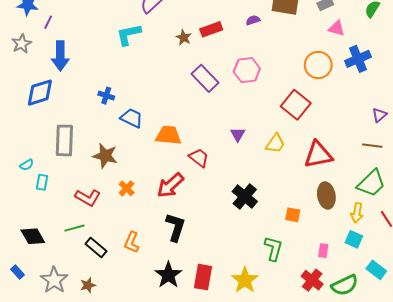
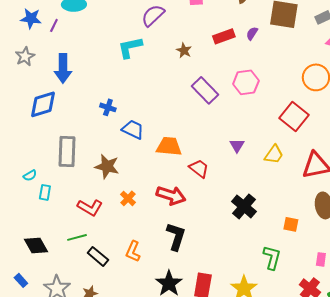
purple semicircle: (253, 20) -> (252, 33), turned -40
purple line: (48, 22) -> (54, 25), moved
red rectangle: (211, 29) -> (224, 36), moved
red arrow: (170, 185) -> (171, 195), turned -120

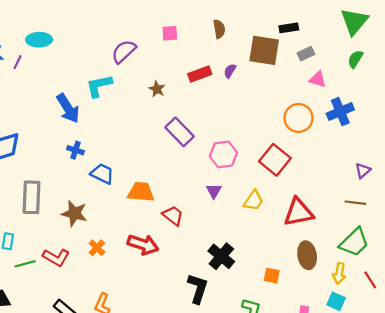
blue arrow: (63, 68) -> (68, 108), moved, turned -32
pink hexagon: (246, 82) -> (223, 154), moved
black L-shape: (176, 236) -> (198, 288), moved
green line: (77, 237) -> (25, 264), moved

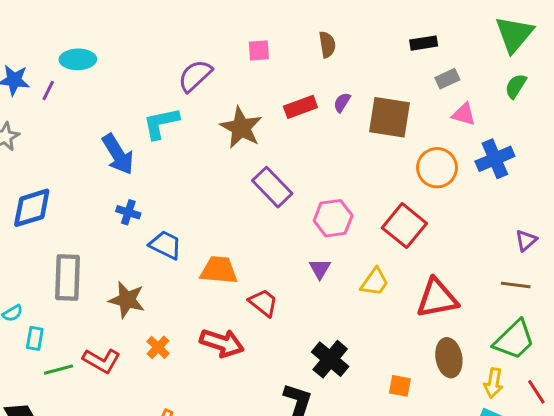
brown square: (264, 50) -> (390, 117), moved
brown star: (157, 89) -> (241, 128), size x1.8

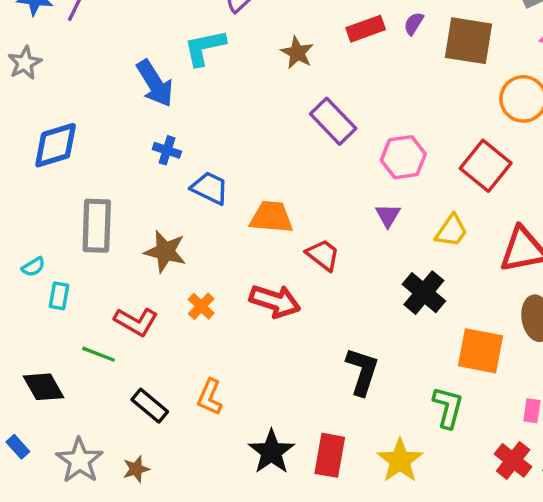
brown star: (241, 128) -> (297, 53), size x0.7
black cross: (330, 359) -> (424, 293), moved
green line: (59, 370) -> (98, 354), moved, turned 36
orange square: (400, 386) -> (480, 351), size x1.8

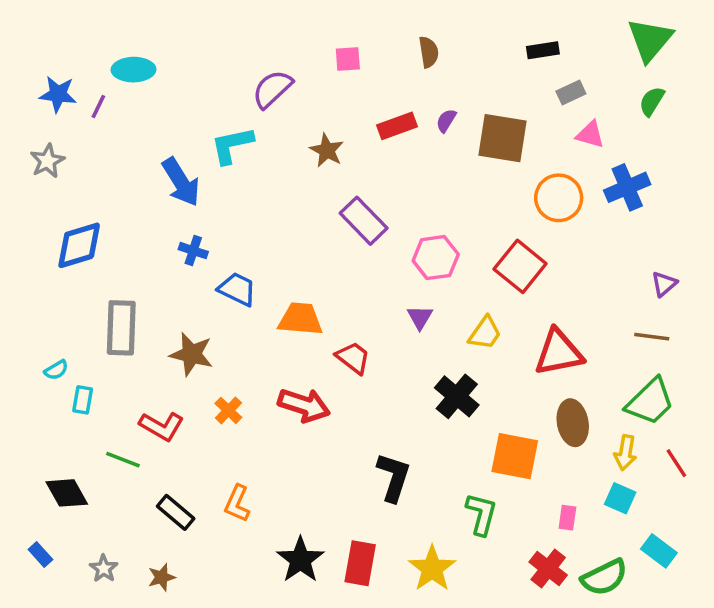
gray star: (80, 460) -> (104, 569), size x0.6

